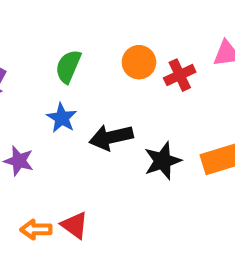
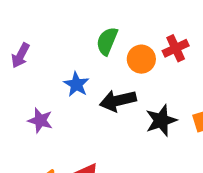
orange circle: (139, 62) -> (141, 59), moved
green semicircle: (68, 66) -> (107, 41), moved

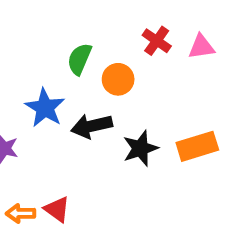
red cross: (176, 48) -> (157, 41), moved, turned -30
blue star: (76, 84) -> (45, 108), size x1.4

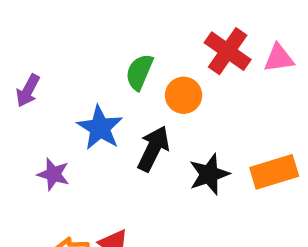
red cross: (157, 41) -> (228, 51), size x1.4
black arrow: (92, 126) -> (153, 149), turned 129

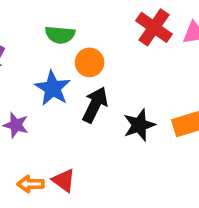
green semicircle: (139, 72) -> (60, 35), moved, turned -108
orange circle: (184, 95) -> (90, 62), moved

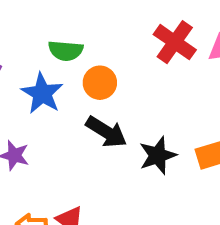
blue star: (53, 88) -> (42, 93), moved
black arrow: (95, 105) -> (106, 132), turned 96

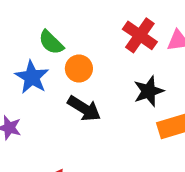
green semicircle: (66, 51) -> (51, 42), turned 40
black star: (158, 155) -> (149, 91), moved

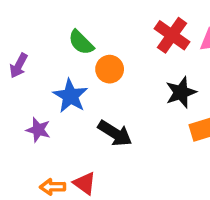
blue star: (32, 77) -> (70, 96), moved
black arrow: (84, 109) -> (115, 133), moved

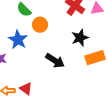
black arrow: (115, 133) -> (55, 61), moved

